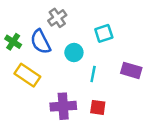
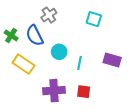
cyan square: (104, 33) -> (94, 19), moved, turned 35
cyan circle: (74, 52) -> (59, 52), moved

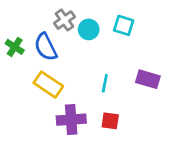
cyan circle: (59, 52) -> (89, 29), moved
yellow rectangle: (23, 64) -> (48, 85), moved

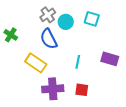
blue semicircle: (46, 47) -> (49, 39), moved

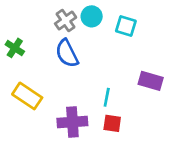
cyan circle: (66, 22) -> (92, 16), moved
cyan line: (78, 62) -> (107, 97), moved
yellow rectangle: (36, 63) -> (27, 96), moved

